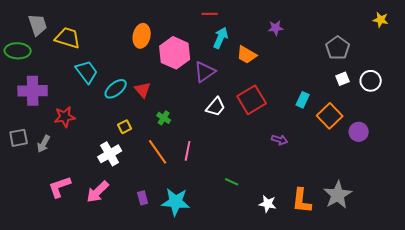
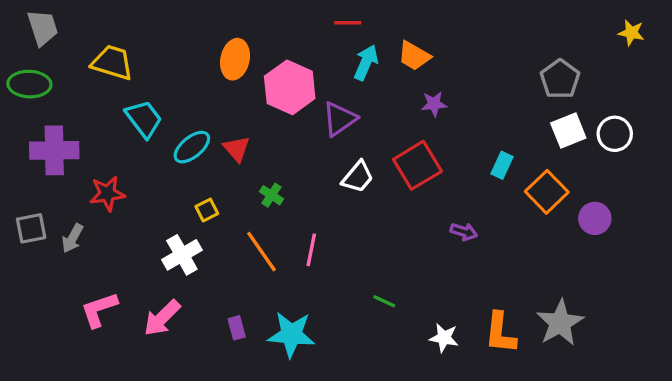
gray trapezoid: (38, 25) -> (43, 28), moved
purple star: (276, 28) -> (434, 104), moved
orange trapezoid: (247, 55) -> (414, 56), moved
white square: (343, 79) -> (568, 130), size x1.5

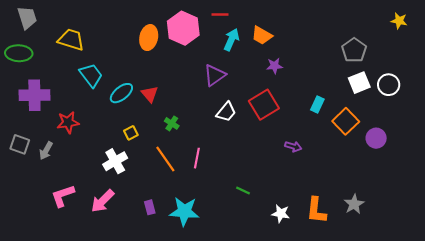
pink hexagon: (290, 87) -> (183, 28), moved
gray square: (31, 228) -> (20, 144), turned 30
gray star: (560, 323) -> (354, 204), size x0.7

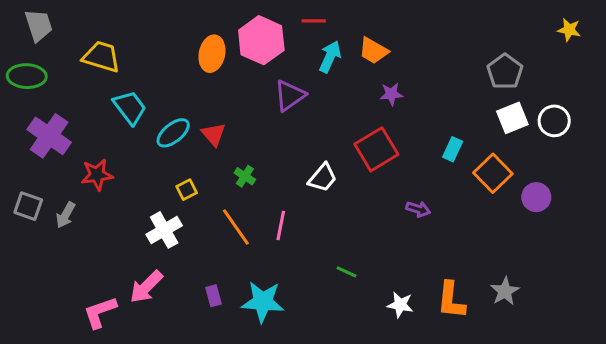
purple triangle: (215, 75) -> (290, 96), moved
purple cross: (34, 95) -> (49, 136), turned 36
white trapezoid: (226, 112) -> (323, 178), moved
pink L-shape: (63, 196) -> (100, 312), moved

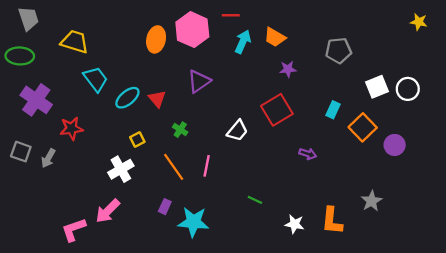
gray pentagon: (505, 72) -> (339, 50), moved, turned 30
purple triangle: (290, 96) -> (199, 81), moved
gray star: (505, 291) -> (371, 201), moved
purple rectangle: (213, 296) -> (165, 207), moved, turned 40

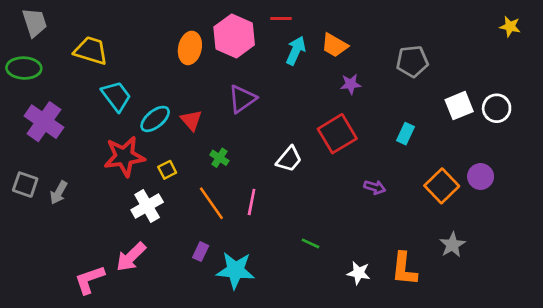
orange square: (363, 127) -> (442, 186), moved
red star: (71, 128) -> (124, 156), moved, size x1.4

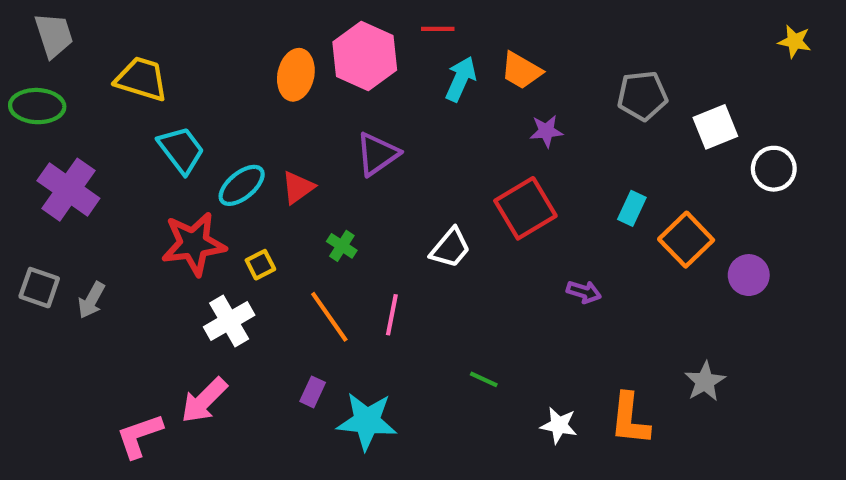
white square: (459, 106) -> (715, 127), moved
red triangle: (191, 120) -> (298, 187), turned 35
orange square: (442, 186) -> (686, 240), moved

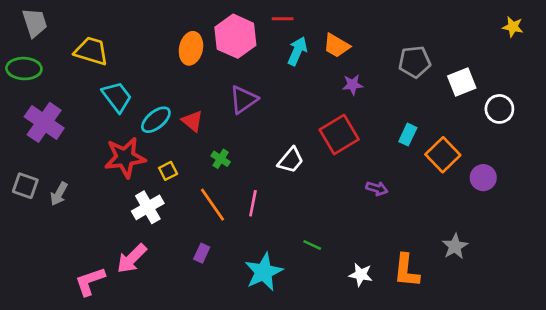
red triangle: (298, 187) -> (192, 121), turned -45
cyan star: (367, 421) -> (264, 272), moved, turned -30

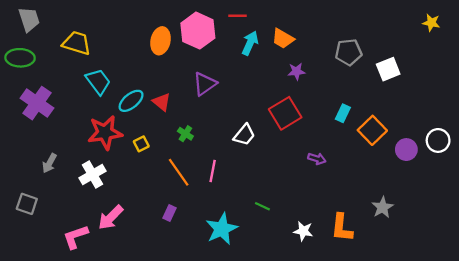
white circle: (499, 109) -> (438, 140), moved
gray square: (25, 186) -> (27, 204), moved
white cross: (148, 207) -> (93, 174), moved

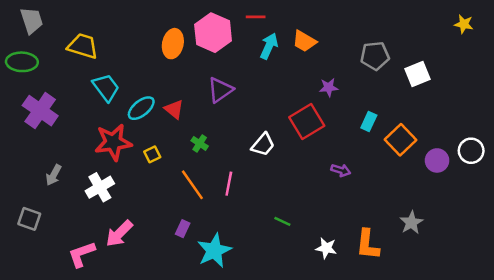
purple star: (296, 71) -> (329, 87), moved
cyan star: (222, 229) -> (214, 251), moved

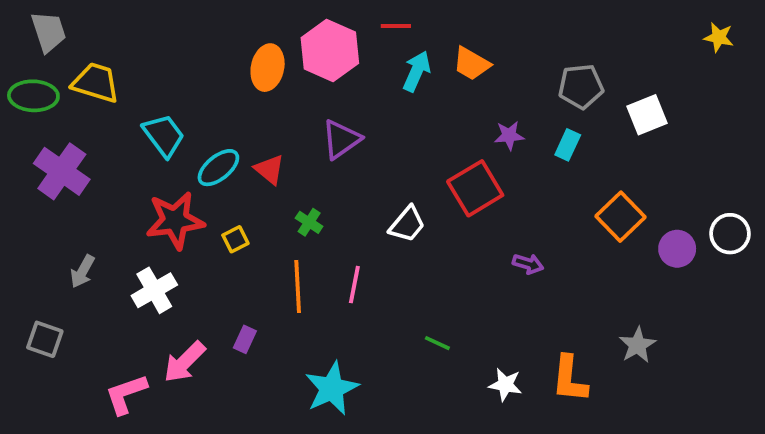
yellow trapezoid: (83, 46) -> (96, 83), moved
cyan rectangle: (369, 122) -> (568, 145), moved
orange line: (192, 185) -> (298, 286), turned 32
purple rectangle: (183, 229) -> (245, 339), moved

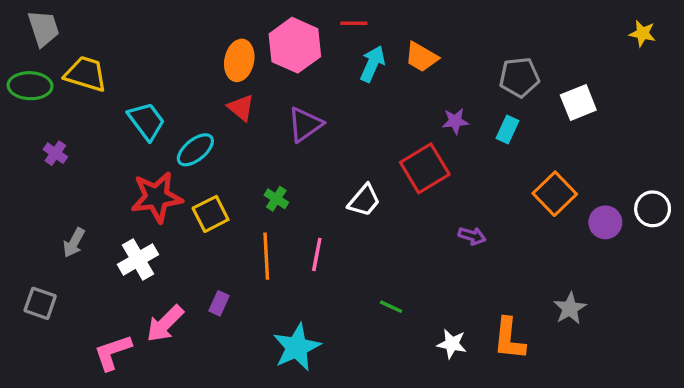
red triangle: (269, 169) -> (241, 108), moved
purple cross: (62, 171) -> (55, 153), size x0.5
yellow square: (235, 239) -> (211, 214), size x1.5

